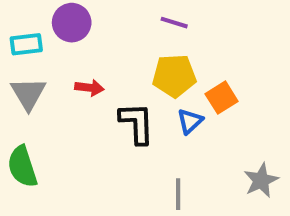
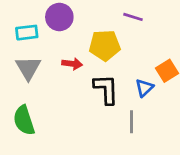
yellow pentagon: (174, 76) -> (105, 45), moved
gray line: (178, 194) -> (132, 122), moved

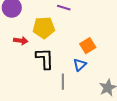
blue triangle: (144, 88) -> (80, 65), moved

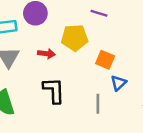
orange square: (88, 46) -> (105, 60), moved, turned -35
black L-shape: (45, 59) -> (54, 90), moved

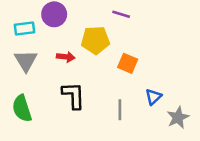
blue triangle: (119, 83) -> (153, 97), moved

